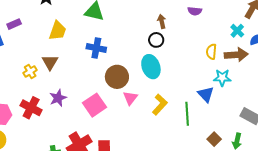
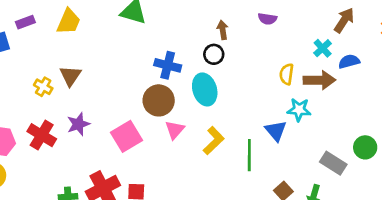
yellow trapezoid: (58, 31) -> (69, 22), moved
blue cross: (96, 48) -> (168, 65), moved
yellow cross: (30, 72) -> (43, 87), turned -32

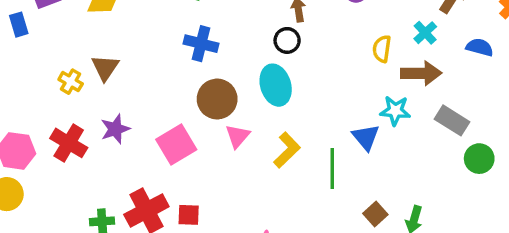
blue semicircle: (349, 61) -> (480, 47), moved, turned 30
blue cross: (168, 65) -> (201, 44), moved
yellow semicircle: (287, 74) -> (382, 49), moved
gray rectangle: (333, 163) -> (452, 120), moved

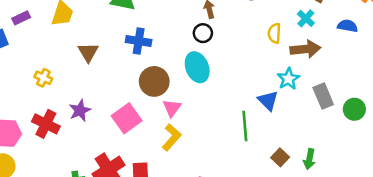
brown triangle: (105, 68) -> (88, 52), moved
cyan star: (395, 111) -> (288, 79), turned -30
gray rectangle: (452, 120) -> (323, 96), moved, turned 40
yellow L-shape: (287, 150) -> (172, 137), moved

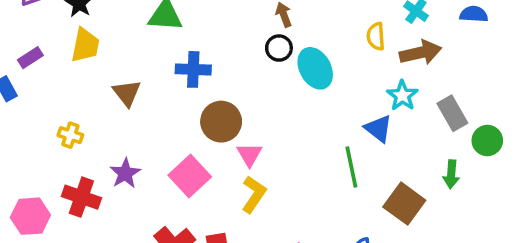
cyan ellipse: (197, 67) -> (315, 68), moved
green circle: (354, 109) -> (487, 141), moved
brown square: (280, 157) -> (404, 204), size x1.6
green arrow: (309, 159) -> (451, 174), moved

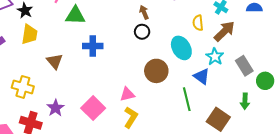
brown arrow: (420, 53) -> (224, 31), turned -30
cyan ellipse: (315, 68) -> (181, 48), moved
brown circle: (221, 122) -> (156, 71), moved
yellow cross: (70, 135) -> (23, 87), size x1.5
pink triangle: (249, 155) -> (127, 94), turned 49

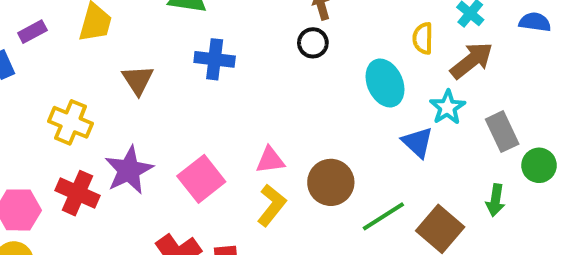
brown circle: (156, 71) -> (331, 182), moved
green line: (187, 99) -> (383, 216), moved, turned 65
purple star: (56, 108) -> (129, 170), size x1.4

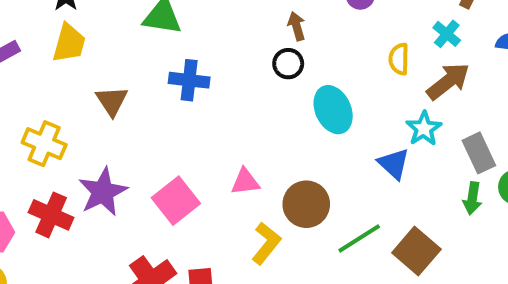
cyan ellipse: (385, 83) -> (333, 110), moved
green arrow: (495, 200) -> (472, 198), moved
yellow L-shape: (272, 205) -> (266, 243), moved

